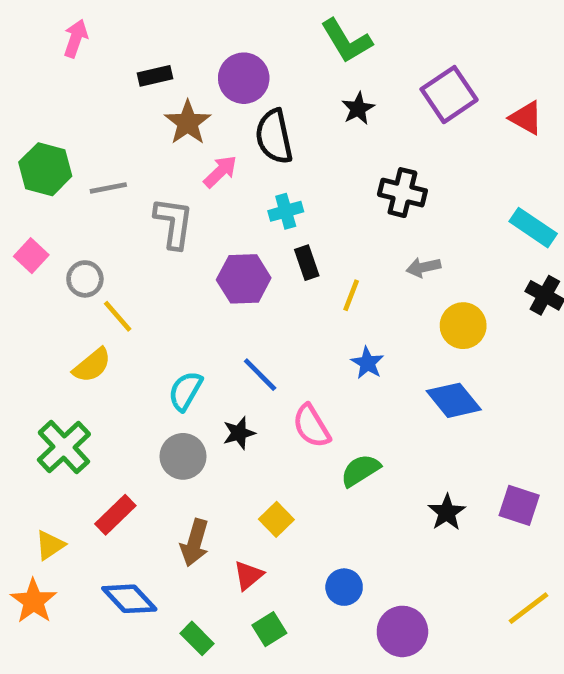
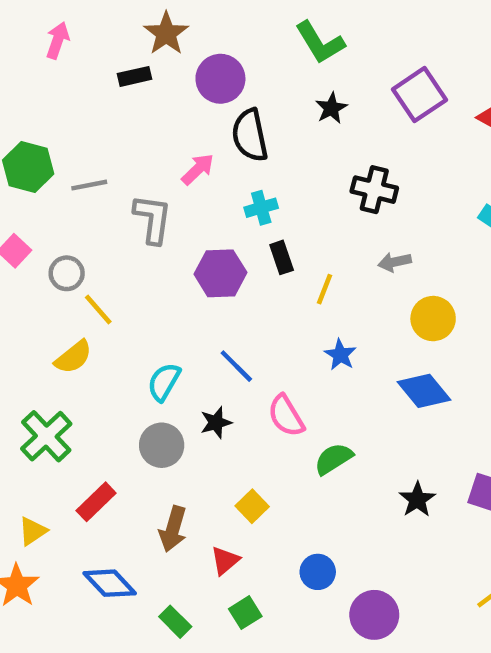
brown star: (188, 123) -> (166, 34), moved

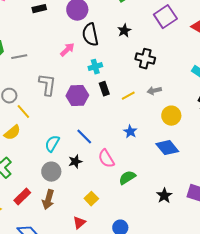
black star: (331, 108) -> (124, 31), moved
gray L-shape: (153, 219) -> (47, 85), moved
yellow line: (324, 289) -> (128, 96), moved, turned 40
brown arrow: (173, 529) -> (48, 200), moved

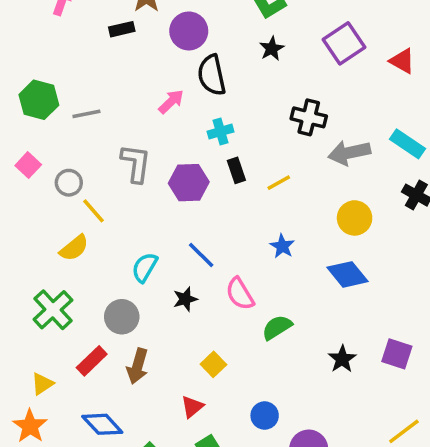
black star: (124, 31) -> (272, 49), moved
gray arrow: (154, 91) -> (349, 153), moved, size x1.6
gray circle: (51, 172) -> (122, 317), moved

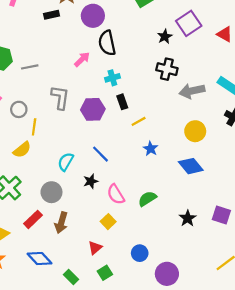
black star: (272, 49) -> (165, 36), moved
yellow line: (279, 183) -> (139, 121), moved
yellow line: (93, 211) -> (34, 127), turned 49
pink semicircle: (240, 294) -> (116, 194), moved

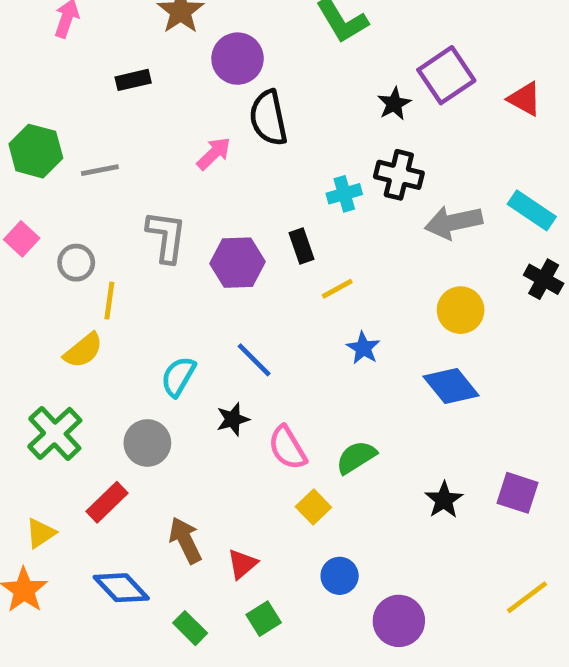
black rectangle: (51, 15) -> (133, 80), moved
cyan cross: (112, 78) -> (344, 194), moved
yellow square: (108, 222) -> (313, 507), moved
brown arrow: (61, 223) -> (185, 540), moved, turned 138

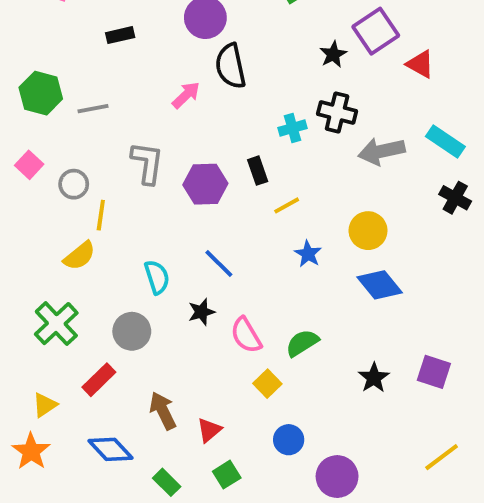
red triangle: (525, 99) -> (420, 64), moved
yellow circle: (461, 310) -> (368, 231), moved
cyan semicircle: (178, 377) -> (157, 277), turned 132

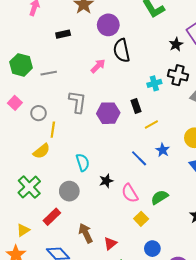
blue line: (219, 264) -> (139, 158), moved

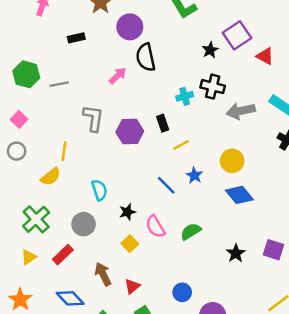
gray circle: (38, 113) -> (17, 151), moved
yellow square: (141, 219) -> (130, 244), moved
yellow triangle: (23, 230) -> (29, 257), moved

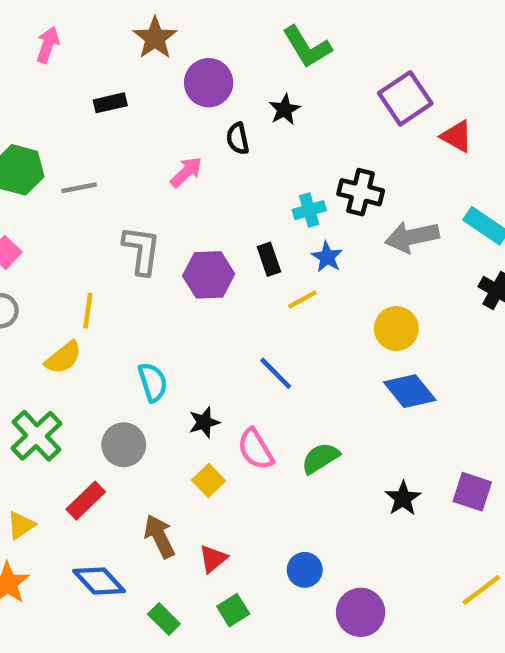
black star: (210, 50) -> (285, 110), moved
black semicircle: (146, 57) -> (238, 139), size x0.6
blue star: (194, 175) -> (327, 257), moved
yellow triangle: (29, 257) -> (21, 525), moved

